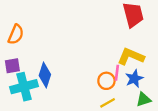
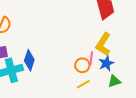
yellow L-shape: (131, 56) -> (103, 44), turned -80

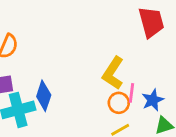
yellow L-shape: (103, 44) -> (113, 73), moved

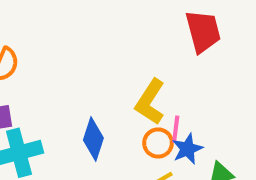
blue diamond: (44, 96) -> (93, 139), moved
blue star: (153, 100) -> (187, 149), moved

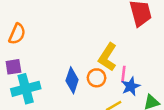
orange circle: (158, 143) -> (97, 78), moved

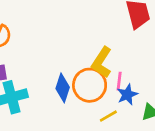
orange circle: (97, 78) -> (90, 85), size x1.6

